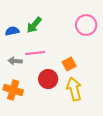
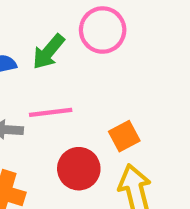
pink circle: (86, 25) -> (103, 30), moved

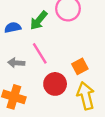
pink line: (51, 112) -> (40, 53), turned 65

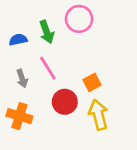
green arrow: (39, 20) -> (47, 32), turned -60
gray arrow: (16, 63) -> (22, 78), turned -112

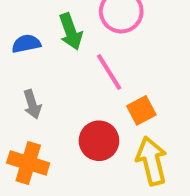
pink line: (48, 68) -> (109, 72), moved

